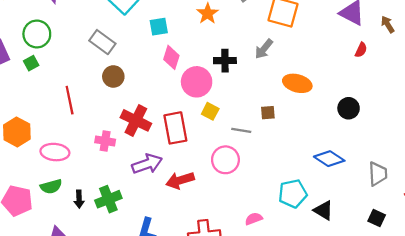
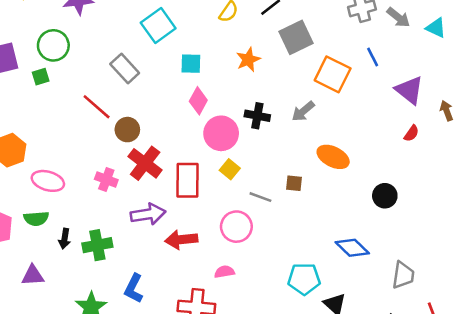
brown circle: (113, 76) -> (127, 130), moved
red line: (70, 100) -> (97, 107), moved, turned -48
pink semicircle: (254, 219) -> (224, 272), moved

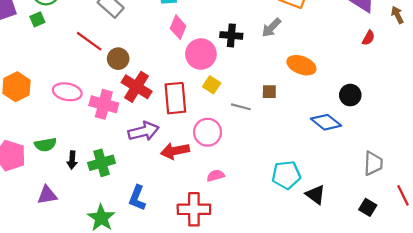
pink cross: (106, 179) -> (104, 104), size x1.4
pink ellipse: (48, 181) -> (67, 92), moved
pink circle: (236, 227) -> (208, 132), moved
blue diamond: (352, 248) -> (326, 122), moved

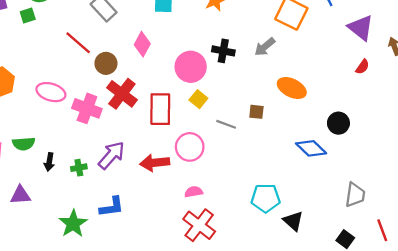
pink diamond: (178, 27) -> (142, 44), moved
purple arrow: (144, 131) -> (111, 155), moved, turned -40
green cross: (102, 163) -> (79, 168), size x0.6
blue L-shape: (137, 198) -> (112, 207), turned -125
red cross: (194, 209) -> (199, 225), moved, turned 32

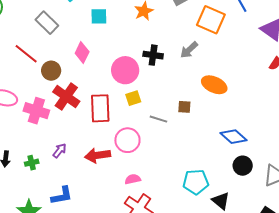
yellow square: (198, 99) -> (133, 98), turned 35
black circle: (338, 123) -> (243, 166), moved
purple arrow: (111, 155) -> (60, 151), size x0.6

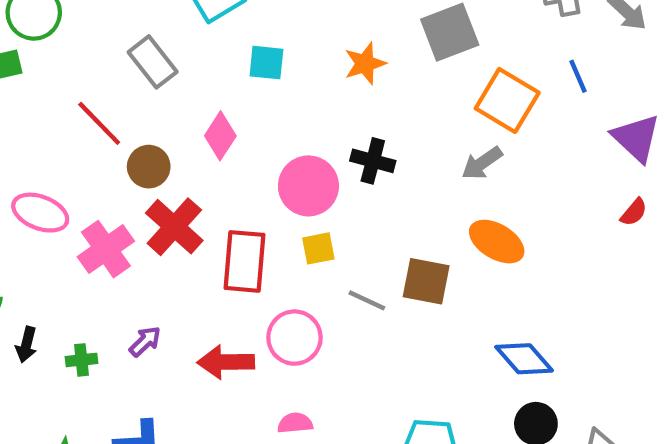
gray arrow: (189, 50) -> (482, 163), moved
brown square: (184, 107) -> (426, 281), size x1.6
pink cross: (36, 111) -> (106, 249), turned 30

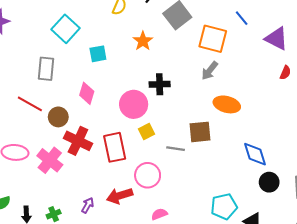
gray rectangle: (153, 62) -> (46, 69), turned 60
purple arrow: (145, 341) -> (88, 205), moved
blue diamond: (524, 359) -> (255, 154), turned 40

